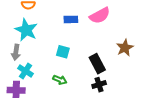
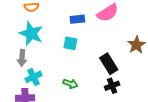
cyan square: (63, 52) -> (70, 43), moved
cyan cross: (26, 71) -> (34, 77), turned 35

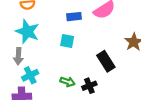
black cross: (112, 86) -> (89, 86), moved

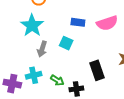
gray arrow: (18, 56) -> (42, 49), moved
cyan cross: (30, 75) -> (34, 75), moved

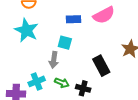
gray arrow: (42, 49) -> (54, 60), moved
black cross: (76, 89) -> (83, 88), turned 32

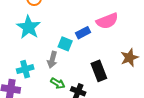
blue rectangle: (73, 19) -> (83, 33), moved, turned -32
cyan cross: (37, 81) -> (25, 69), moved

